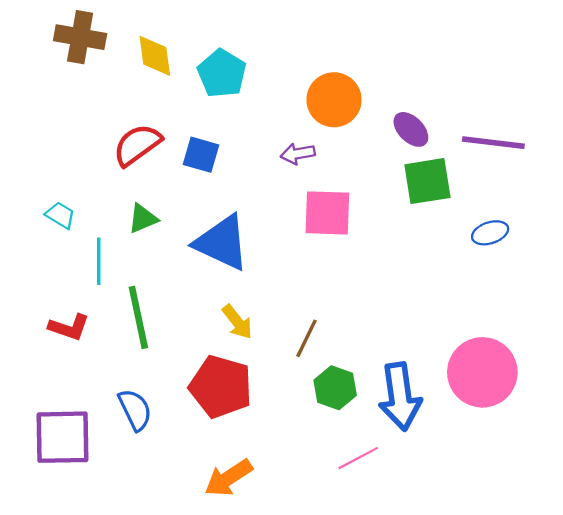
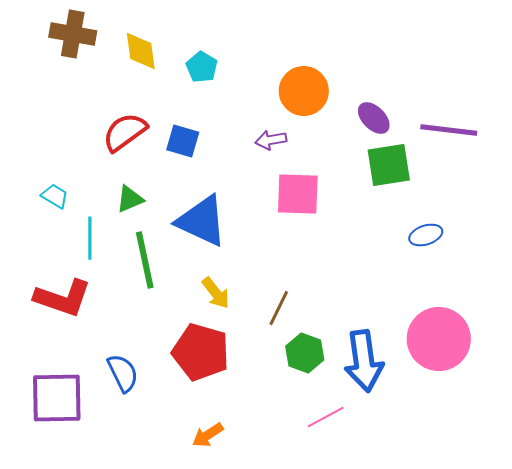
cyan pentagon: (222, 73) -> (202, 67), size x0.7
blue ellipse: (490, 233) -> (426, 235), moved
green line: (138, 317) -> (145, 260), moved
red L-shape: (69, 327) -> (63, 298), size x1.5
orange arrow: (228, 478) -> (208, 435), size x0.7

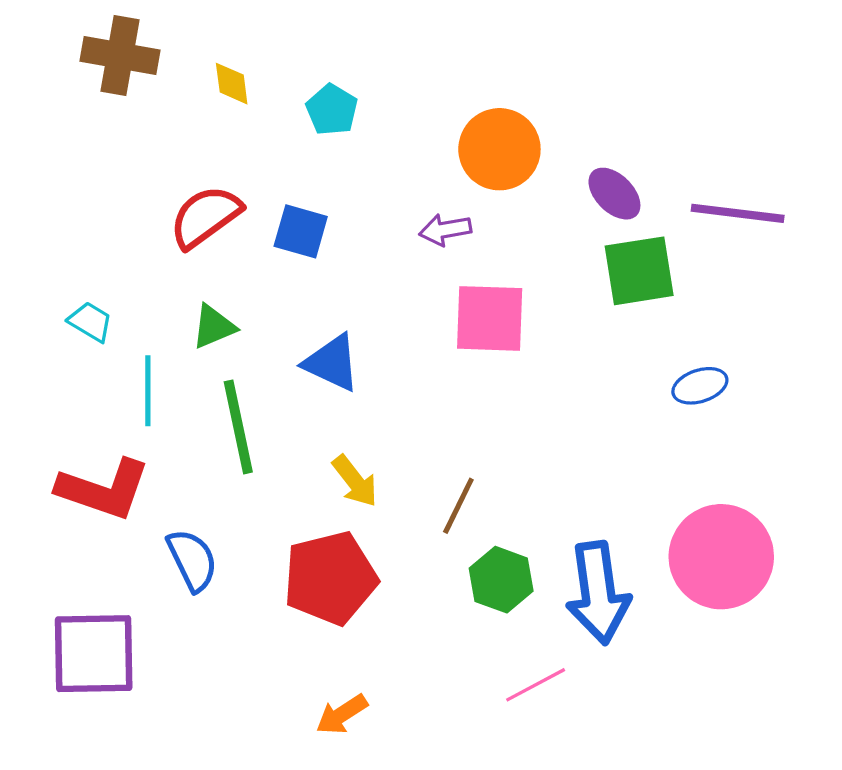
yellow diamond: (141, 51) -> (232, 84), size x0.7
blue triangle: (202, 221) -> (332, 363), size x0.7
red pentagon: (201, 352) -> (330, 578), turned -30
blue semicircle: (123, 373) -> (192, 560), moved

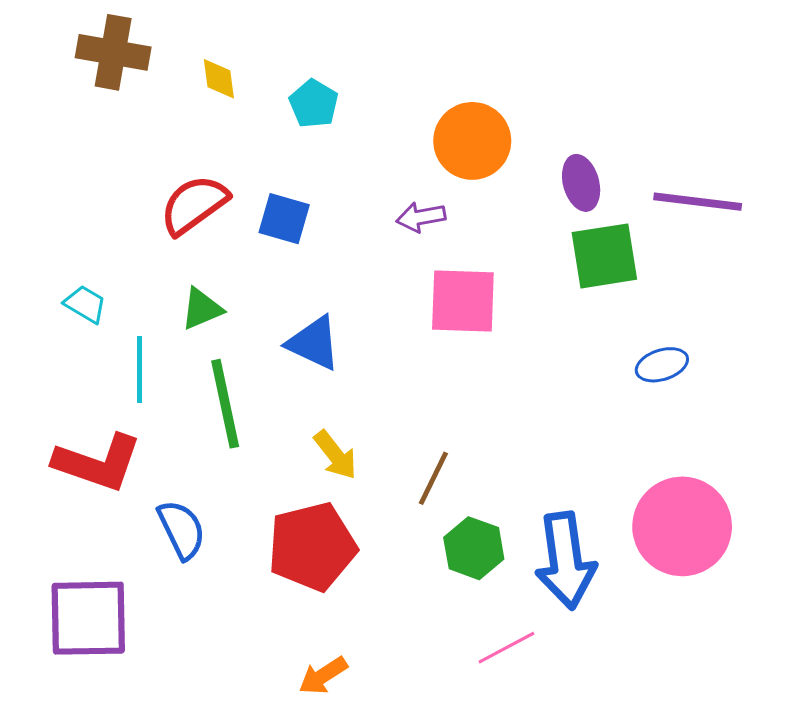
purple ellipse: (614, 194) -> (581, 183), turned 30

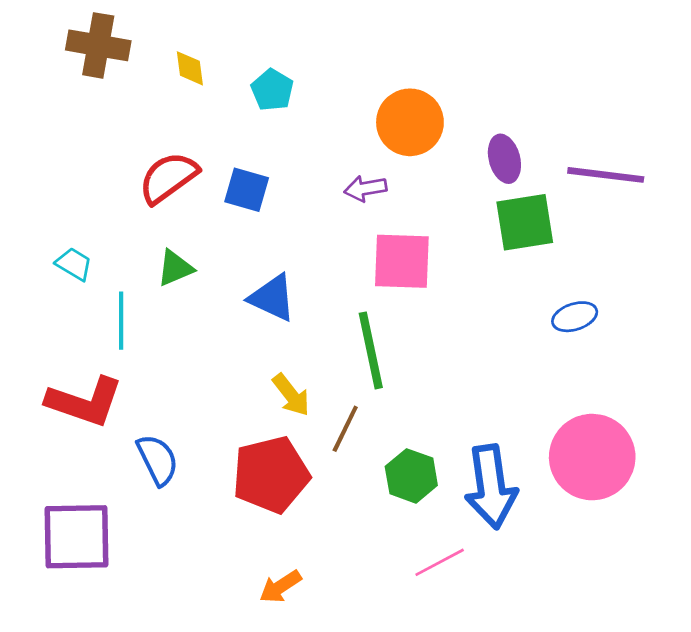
green line: (225, 404) -> (371, 350), moved
brown line: (433, 478) -> (345, 429), moved

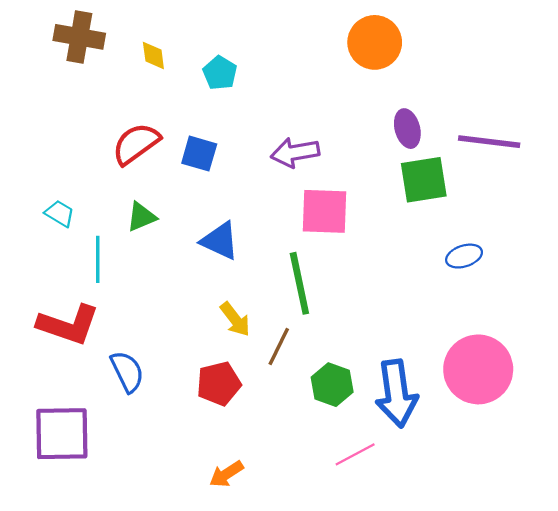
orange circle: (410, 122) -> (375, 42), moved
purple arrow: (365, 188) -> (295, 152), size x1.4
red pentagon: (271, 475) -> (219, 384), size x0.7

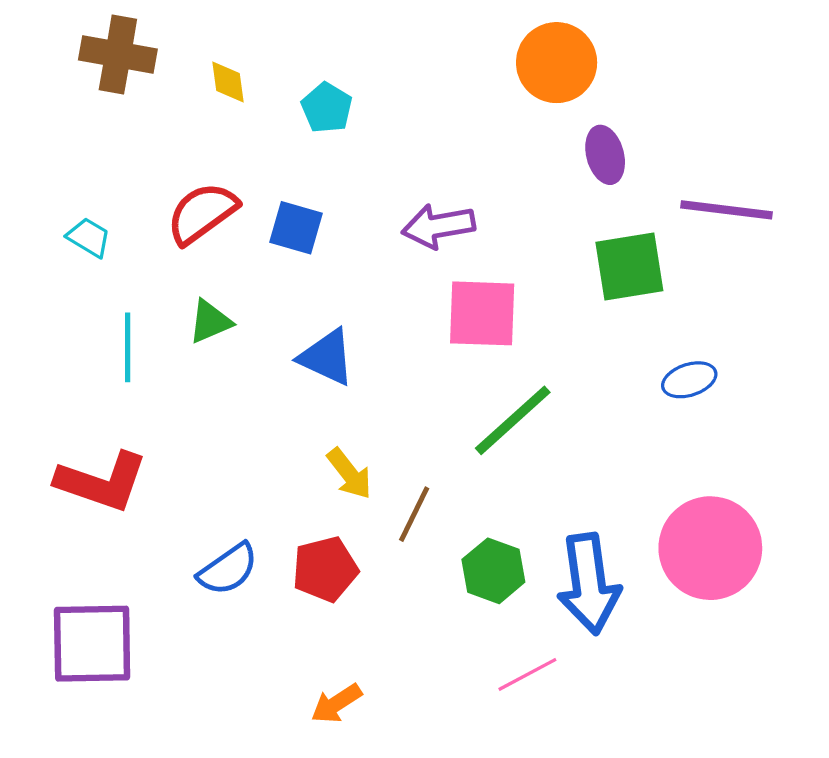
purple ellipse: (407, 129) -> (605, 155), moved
cyan trapezoid: (60, 214) -> (89, 237), moved
cyan line: (98, 259) -> (128, 347), moved
green line: (299, 283) -> (513, 420), moved, turned 60
blue semicircle: (127, 372) -> (228, 569), moved, turned 81

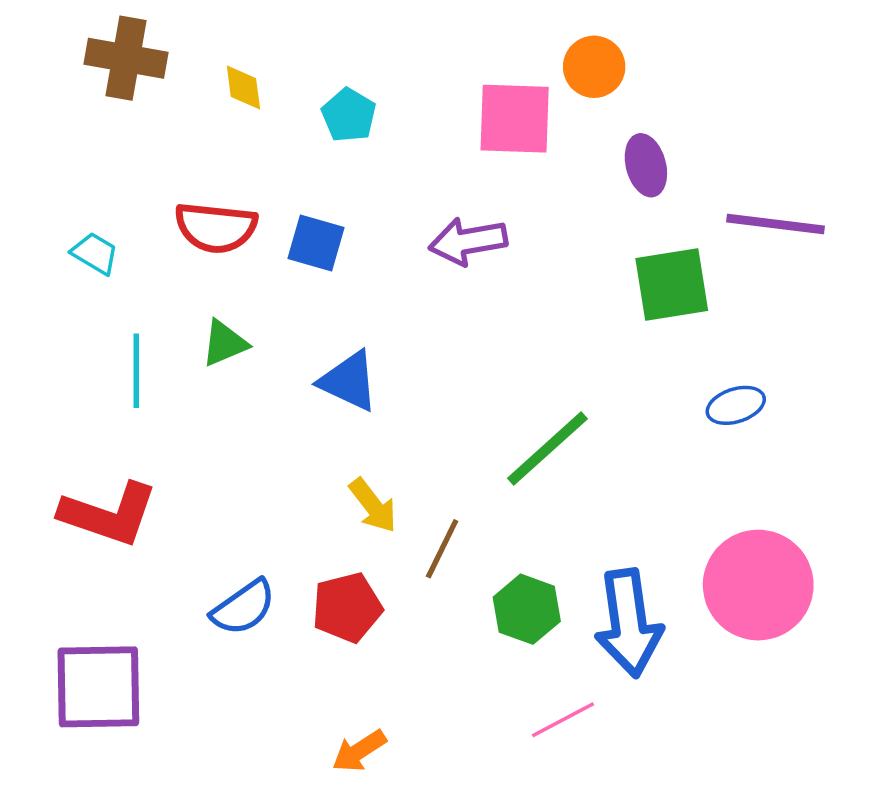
orange circle: (557, 63) -> (594, 67), size x0.7
red semicircle: (202, 213) -> (216, 227), turned -138
pink square: (482, 313) -> (515, 119), moved

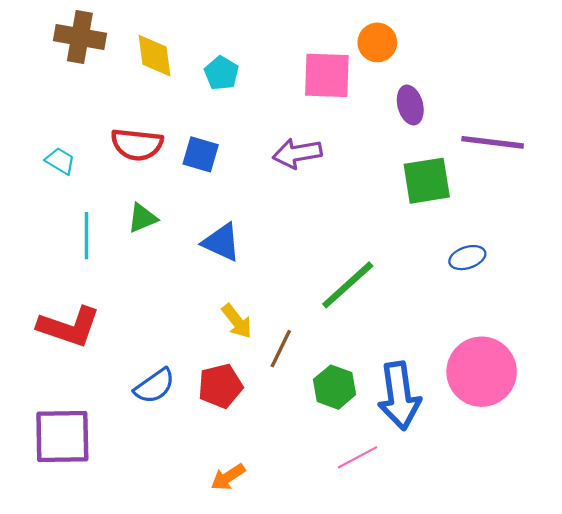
yellow diamond: (243, 88) -> (155, 56), size x1.5

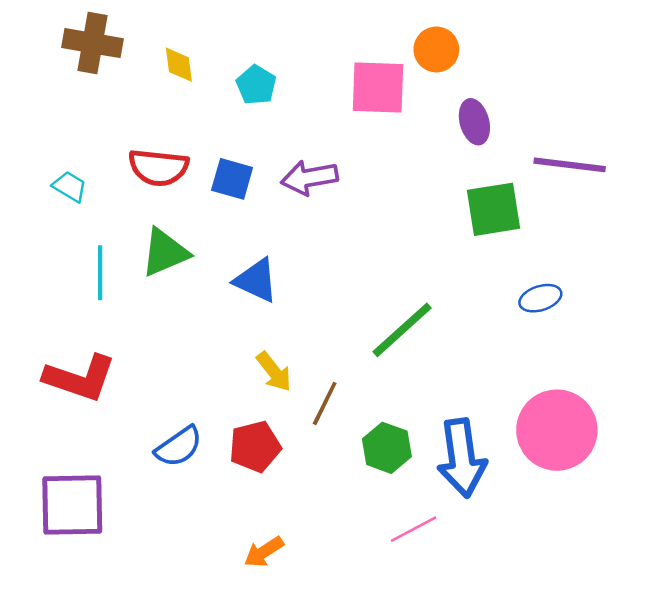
yellow diamond: (155, 56) -> (179, 65), size x0.7
purple arrow: (297, 153) -> (309, 178), moved
green triangle: (142, 218) -> (165, 252), size x1.4

